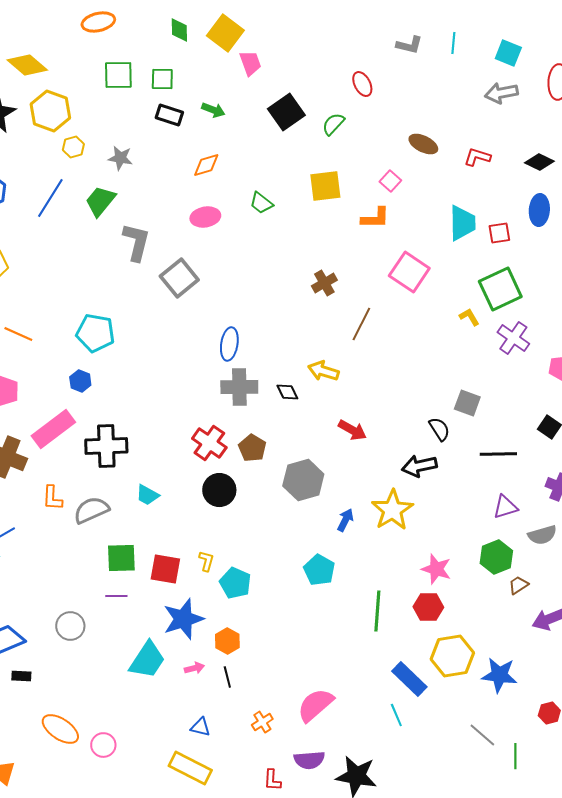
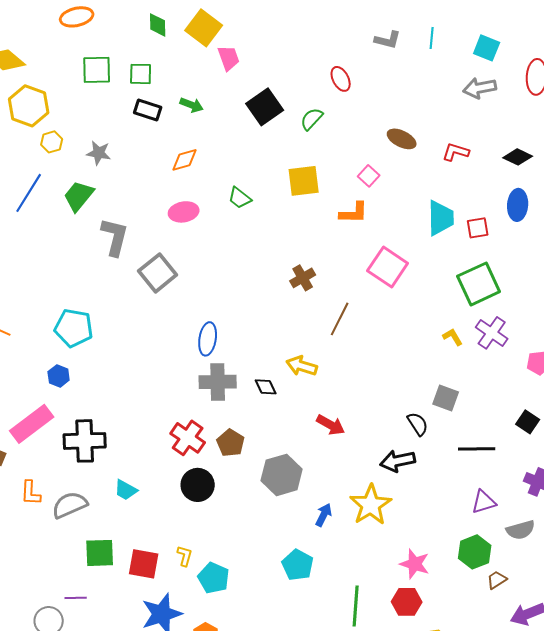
yellow L-shape: (469, 317) -> (453, 337), moved
purple line: (116, 596) -> (76, 598), moved

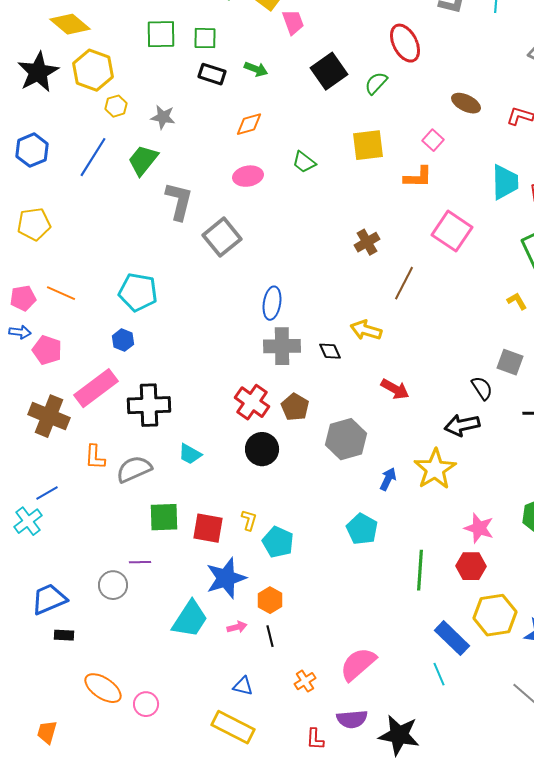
red ellipse: (341, 79) -> (405, 43), size x1.5

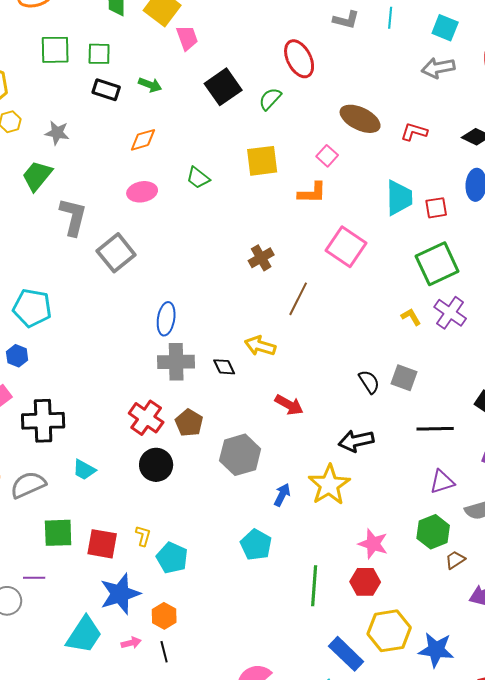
brown ellipse: (466, 103) -> (360, 119), size x1.4
black semicircle: (482, 388) -> (369, 382), moved

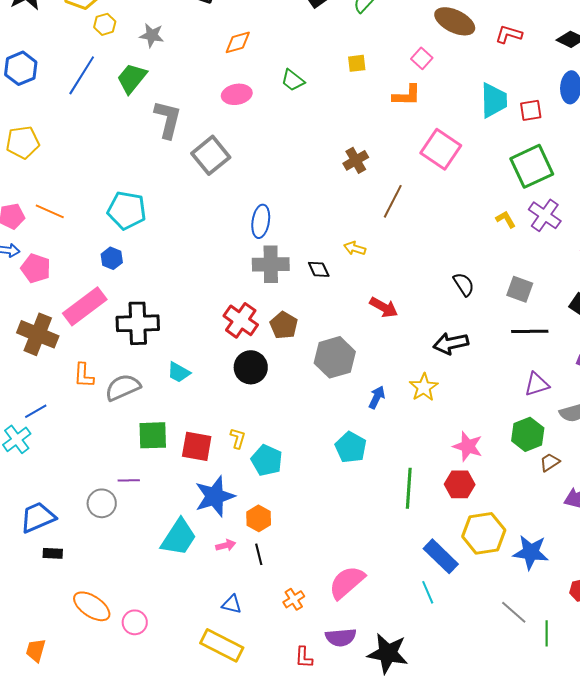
yellow square: (262, 161) -> (357, 63), size x0.6
yellow arrow: (260, 346) -> (355, 248), size x0.7
gray square: (404, 378) -> (520, 289), moved
yellow star: (329, 485) -> (424, 387), size x0.7

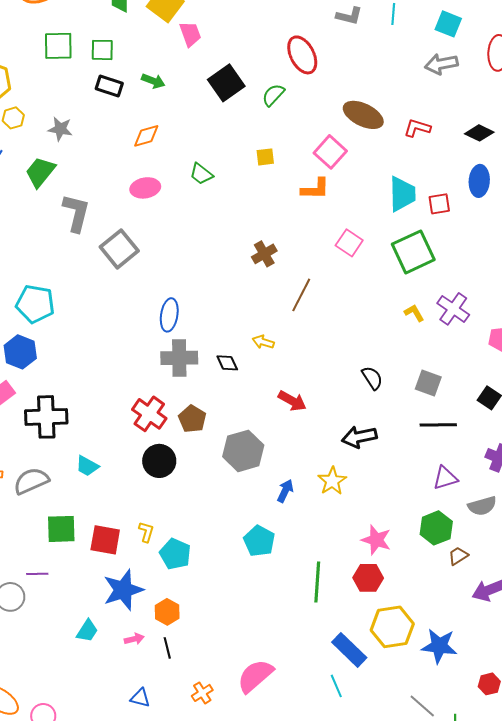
pink square: (422, 58) -> (330, 152), size x1.5
pink square: (441, 149) -> (349, 243), size x0.7
green square: (532, 166) -> (413, 252), moved
blue hexagon: (112, 258) -> (20, 352), size x1.5
cyan trapezoid: (179, 537) -> (87, 631), size x0.6

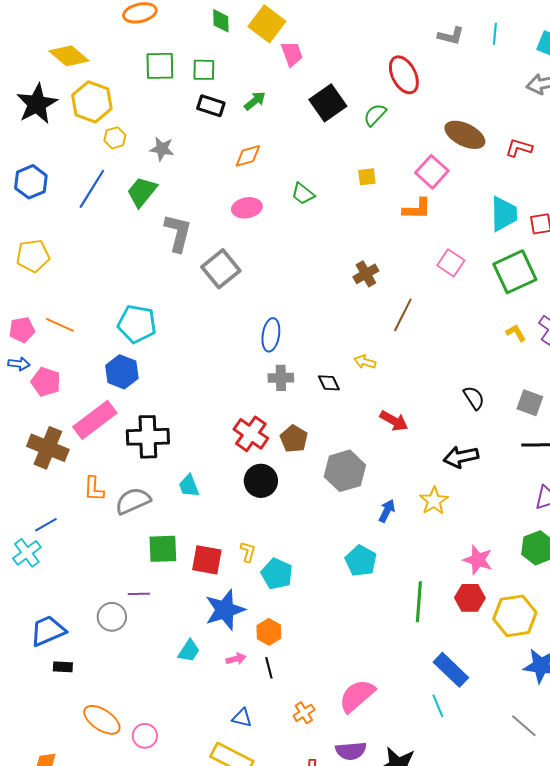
green arrow: (153, 81) -> (255, 101), turned -60
gray cross: (179, 358) -> (281, 378), size x0.7
cyan trapezoid: (87, 466) -> (189, 486), turned 40
yellow hexagon: (392, 627) -> (515, 616), moved

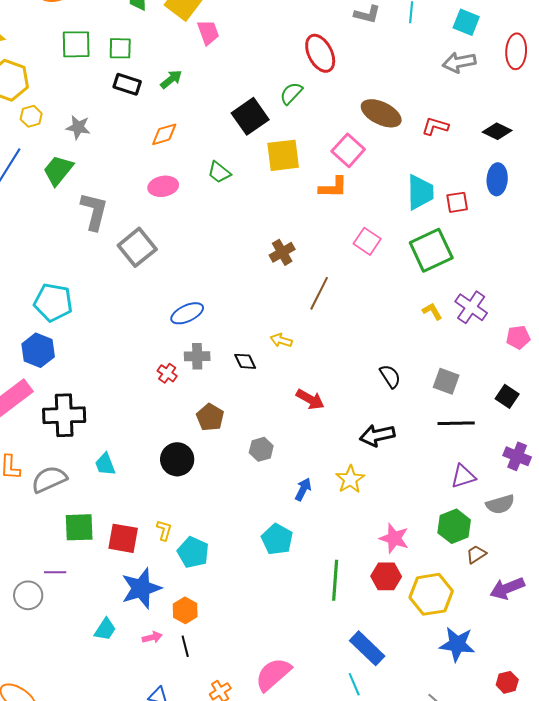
black square: (328, 103) -> (250, 116), moved
yellow square: (367, 177) -> (283, 155), size x1.8
blue ellipse: (271, 335) -> (187, 313), turned 56
red cross: (251, 434) -> (167, 373), moved, size x0.6
gray hexagon: (345, 471) -> (261, 449), size x0.6

